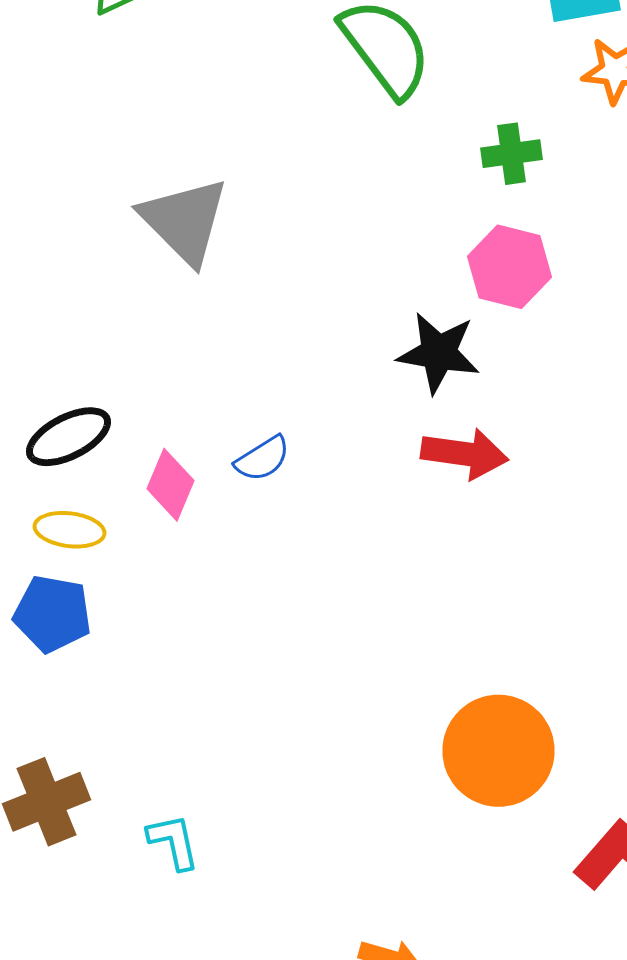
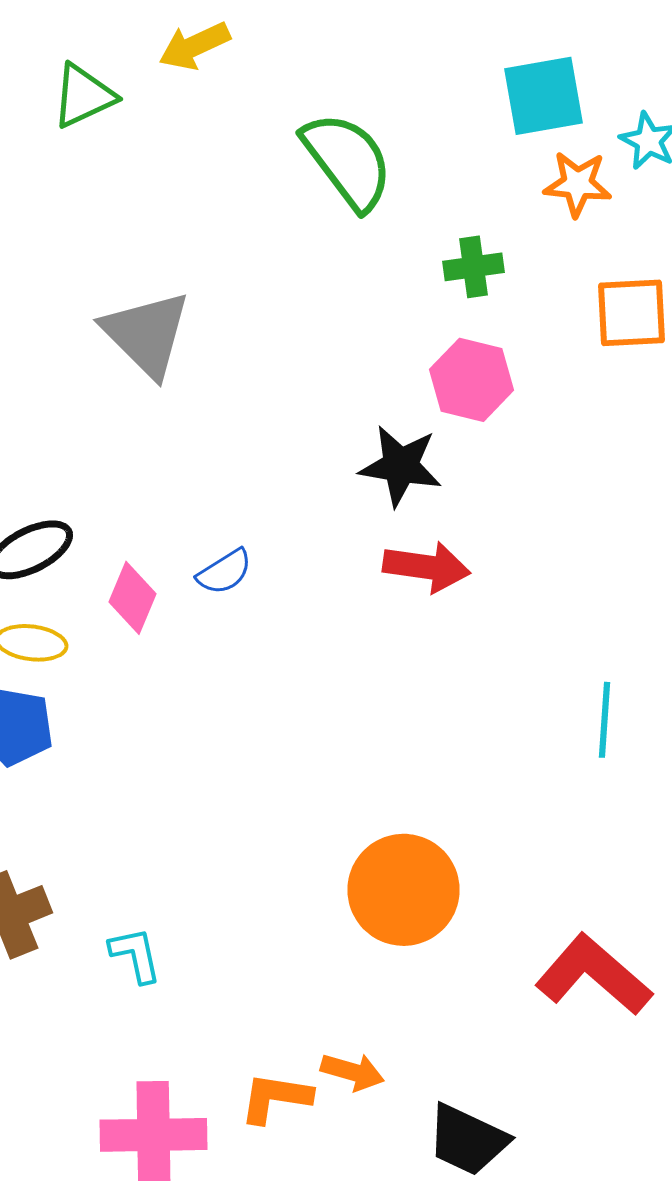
orange circle: (498, 751) -> (404, 890), moved

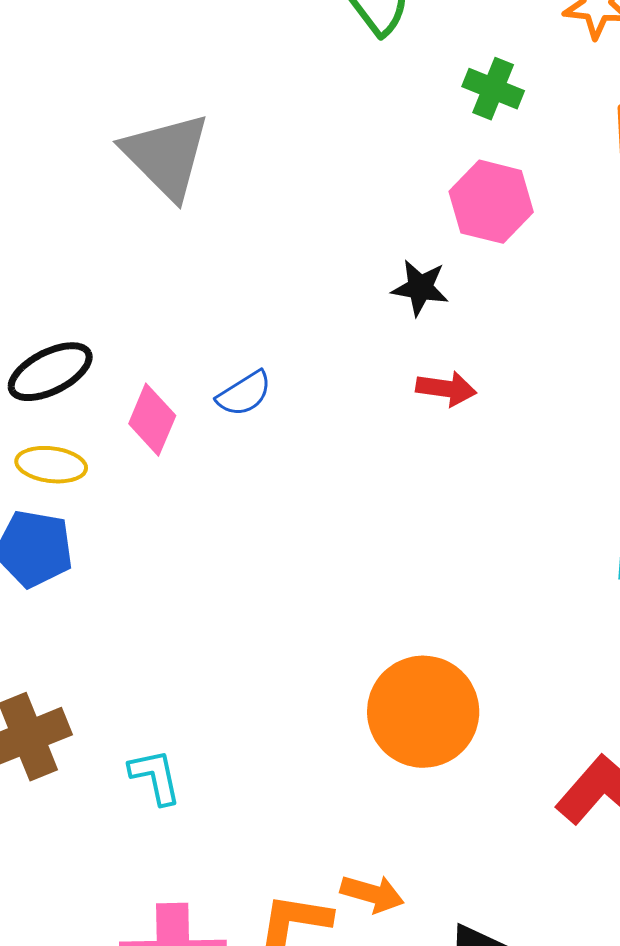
green cross: (474, 267) -> (493, 89), turned 30
black star: (400, 466) -> (420, 288), size x0.7
red arrow: (426, 567) -> (446, 389), size x0.7

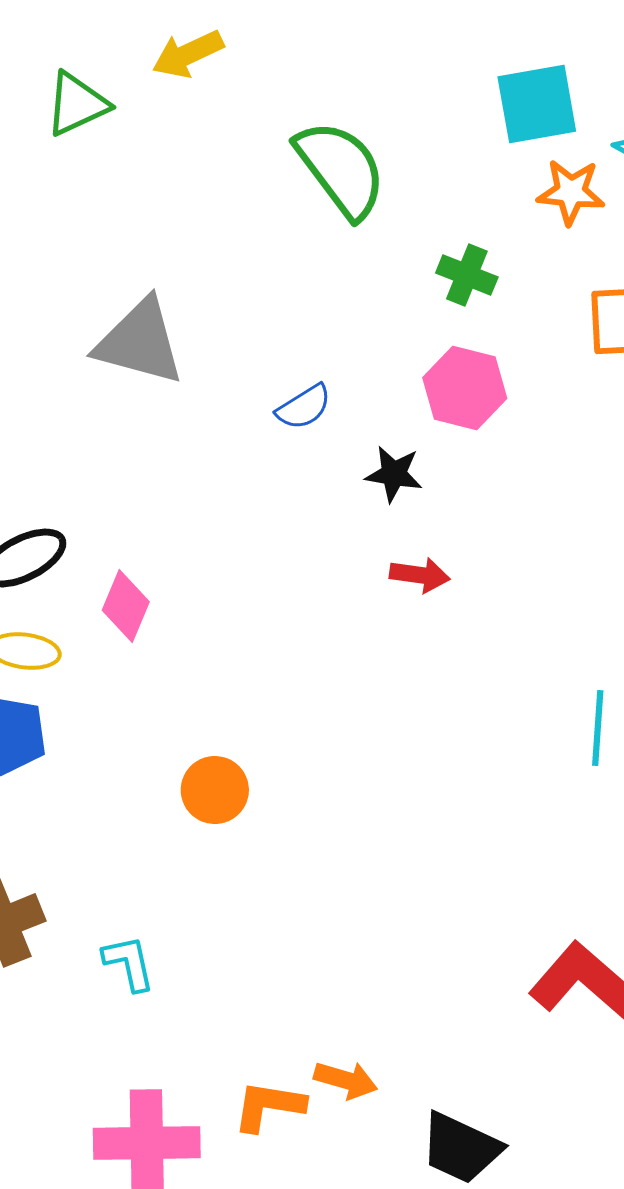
gray triangle: (166, 156) -> (140, 342), turned -30
blue semicircle: (244, 394) -> (304, 407), moved
orange circle: (423, 712) -> (215, 790), moved, size x0.6

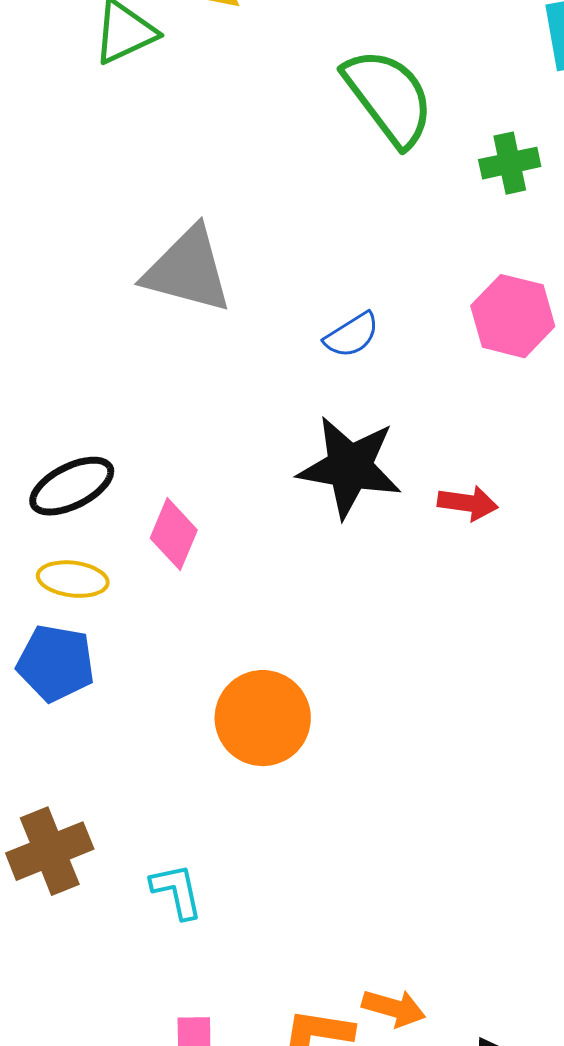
green cross: (467, 275) -> (510, 163), moved, turned -34
black star: (394, 474) -> (350, 467), moved, size x1.8
orange circle: (215, 790) -> (263, 718), size x1.4

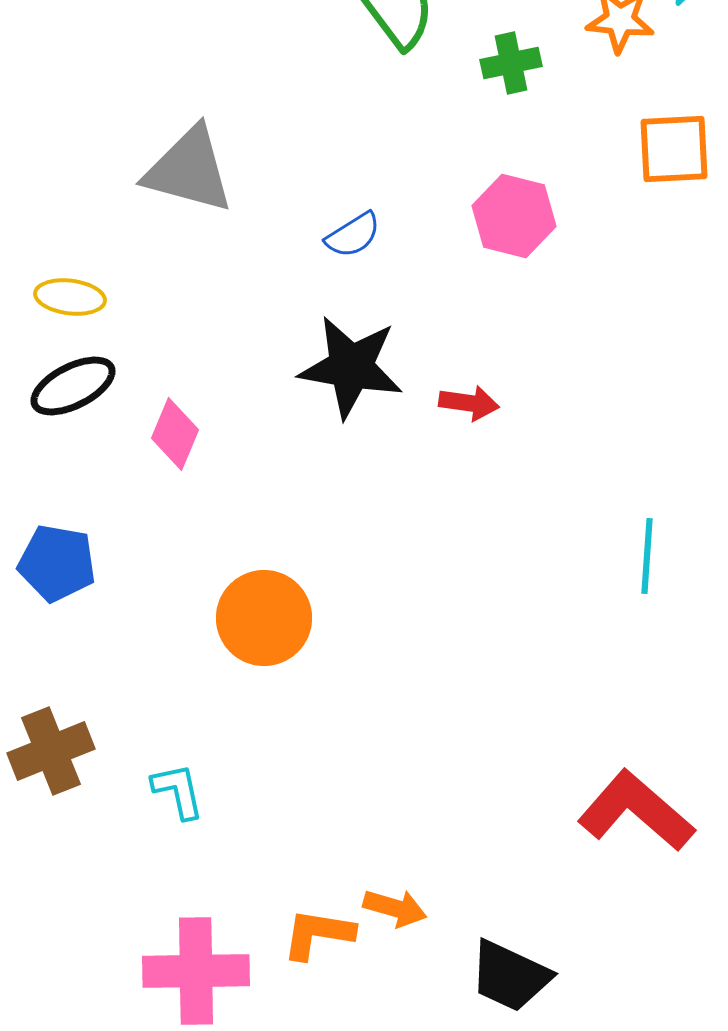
yellow ellipse: (73, 579) -> (70, 297), moved

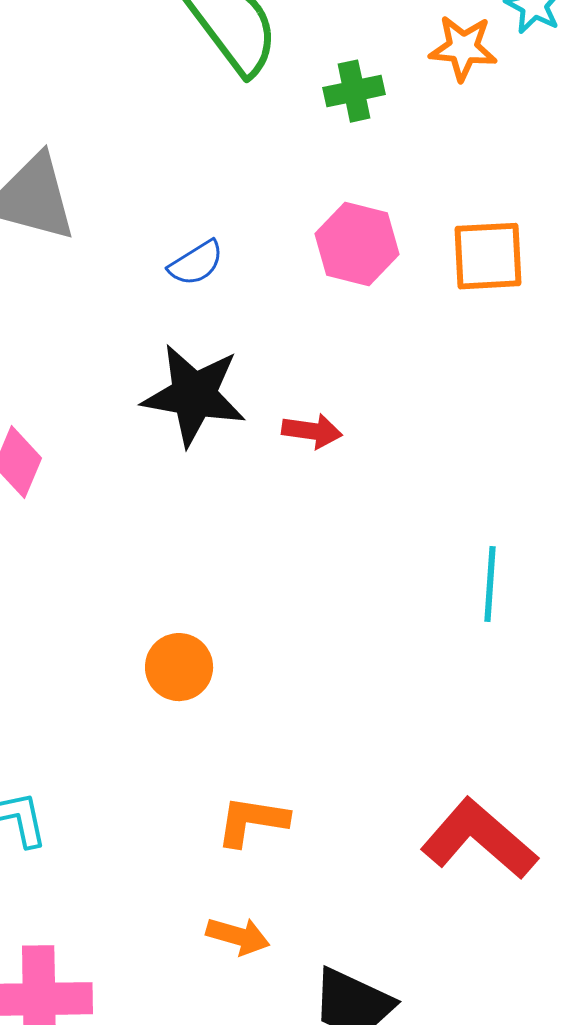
orange square: (674, 149) -> (488, 256), moved
orange circle: (264, 618) -> (179, 667), moved, size x0.7
orange L-shape: (318, 934) -> (252, 821), moved

